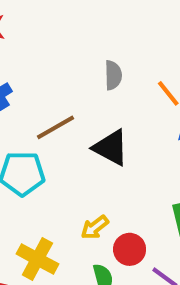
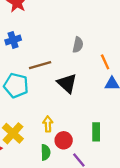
yellow arrow: (95, 227) -> (48, 124), turned 112

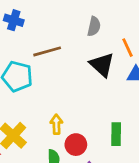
blue cross: (13, 40) -> (14, 20), turned 35
black triangle: (67, 83) -> (102, 65), moved

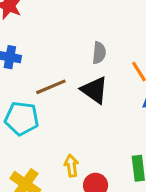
black triangle: (102, 65) -> (95, 90), moved

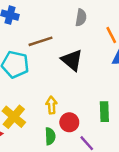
black triangle: (95, 90) -> (72, 60), moved

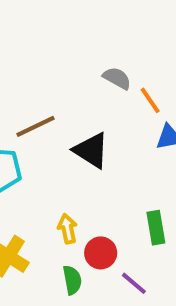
gray semicircle: (81, 18) -> (117, 78), moved, turned -63

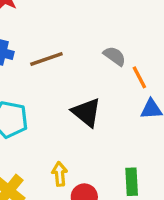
brown line: (35, 126) -> (46, 59), moved

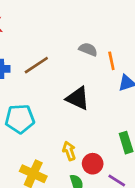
orange line: (139, 77) -> (111, 61), turned 30

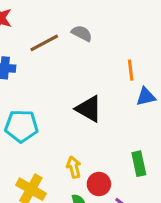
gray semicircle: (88, 49) -> (82, 33), moved
brown line: (36, 65) -> (44, 43), moved

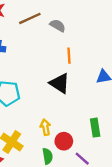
brown line: (44, 43) -> (30, 18), moved
orange line: (131, 70) -> (69, 56), moved

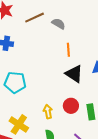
black triangle: (60, 83) -> (74, 74), moved
red circle: (64, 141) -> (71, 106), moved

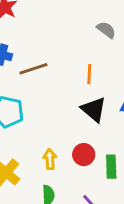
brown line: (35, 18) -> (33, 69), moved
gray semicircle: (59, 24) -> (106, 30), moved

